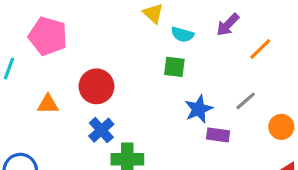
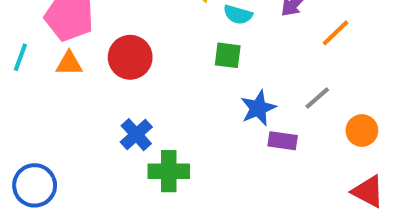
red circle: (96, 86) -> (130, 57), moved
orange triangle: (48, 104) -> (69, 63), moved

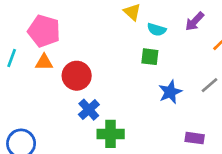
red circle: (130, 57) -> (77, 76), moved
purple rectangle: (283, 141) -> (195, 138), moved

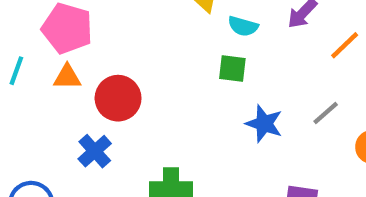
blue star: (170, 92) -> (264, 124), turned -30
blue cross: (89, 110) -> (95, 151), moved

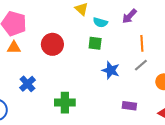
orange line: (345, 45) -> (142, 43), moved, turned -49
red circle: (118, 98) -> (52, 44), moved

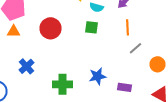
orange line: (142, 43) -> (128, 27), moved
blue star: (111, 70) -> (98, 76), moved, turned -30

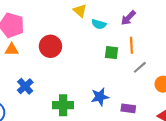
green square: (92, 27) -> (111, 53), moved

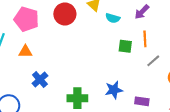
red circle: (50, 46) -> (65, 14), moved
orange triangle: (12, 49) -> (25, 51), moved

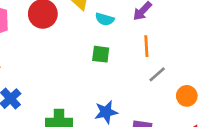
green square: (125, 46) -> (101, 54), moved

